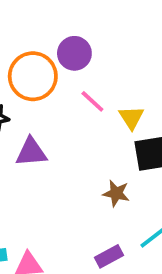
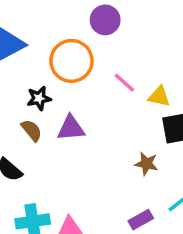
purple circle: (74, 53) -> (105, 20), moved
yellow triangle: (131, 118) -> (159, 96), turned -45

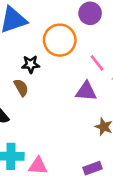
purple triangle: (71, 128) -> (86, 91), moved

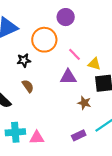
brown semicircle: (21, 88) -> (28, 86), moved

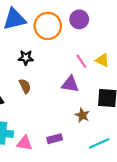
orange circle: (44, 40) -> (48, 26), moved
yellow triangle: (94, 64) -> (102, 60), moved
purple rectangle: (79, 135) -> (55, 139), moved

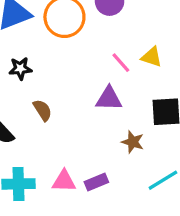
black star: (26, 58) -> (20, 68), moved
pink triangle: (24, 143) -> (64, 181), moved

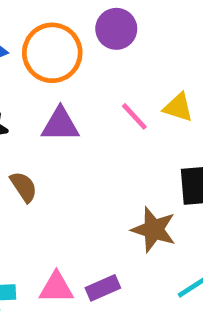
purple triangle: (109, 99) -> (60, 125), moved
brown star: (133, 142) -> (154, 230), size x1.4

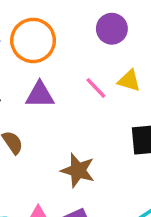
purple circle: (116, 29) -> (112, 29), moved
brown star: (154, 230) -> (78, 170), moved

